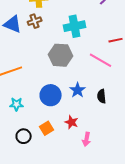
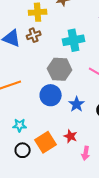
blue circle: (51, 95) -> (51, 95), moved
cyan star: (17, 104) -> (20, 125), moved
orange square: (47, 128) -> (46, 142), size x1.5

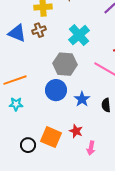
cyan cross: (74, 40) -> (79, 35), turned -30
cyan star: (20, 125) -> (16, 104), moved
orange square: (46, 142) -> (51, 137), turned -35

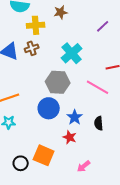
red star: (76, 131) -> (70, 137), moved
pink arrow: (91, 148) -> (84, 166), turned 40

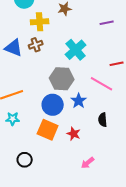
purple line: (103, 26) -> (107, 23), turned 32
blue star: (75, 117) -> (79, 101), moved
orange square: (44, 155) -> (48, 130), moved

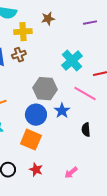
purple line: (107, 23) -> (90, 23), moved
cyan cross: (76, 50) -> (72, 61), moved
red star: (74, 134) -> (36, 170), moved

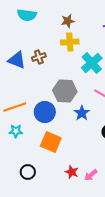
yellow cross: (23, 32) -> (70, 42), moved
blue circle: (36, 115) -> (45, 112), moved
red star: (36, 170) -> (72, 172), moved

